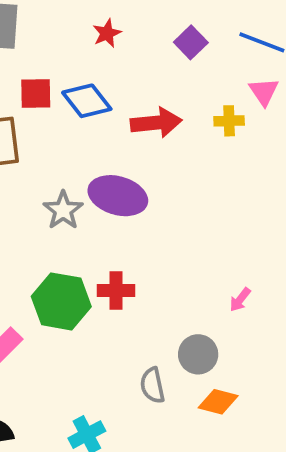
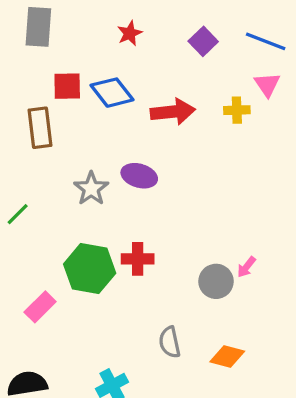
purple ellipse: (118, 196) -> (139, 176), size x0.7
gray circle: (198, 354) -> (216, 281), moved

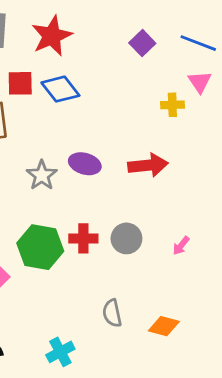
red star: (130, 33) -> (52, 36), moved, size x1.8
red arrow: (173, 112) -> (148, 165), moved
gray circle: (216, 281) -> (126, 238), moved

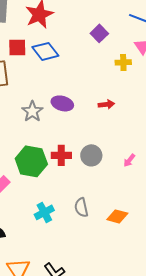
purple square: (142, 43) -> (99, 33), moved
red arrow: (148, 165) -> (106, 104), size x0.6
cyan cross: (60, 352) -> (44, 212), moved

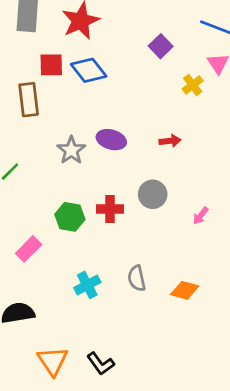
yellow cross: (123, 62) -> (193, 85), turned -35
gray circle: (91, 155) -> (153, 194), moved
green hexagon: (31, 161) -> (70, 217), size x0.7

